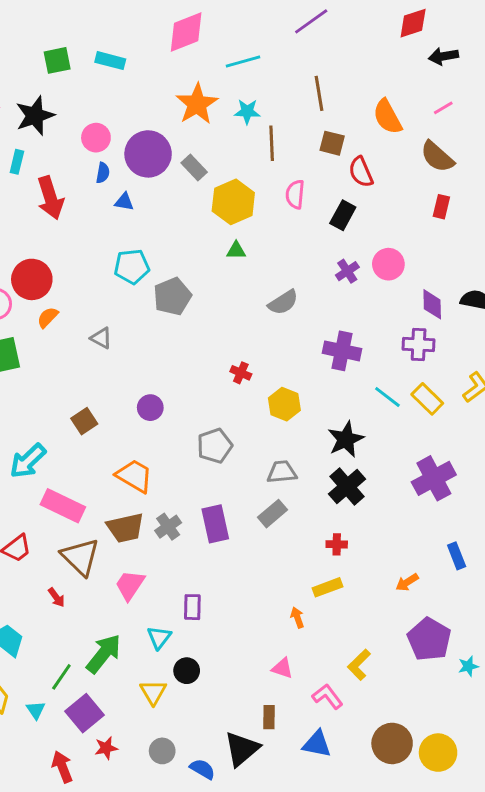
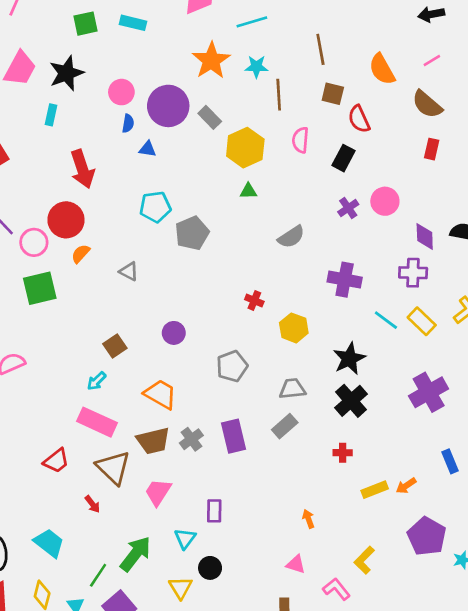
red arrow: (50, 198) -> (82, 169), moved
cyan arrow: (28, 461) -> (97, 381), moved, size x0.6
yellow rectangle: (328, 587) -> (375, 490), moved

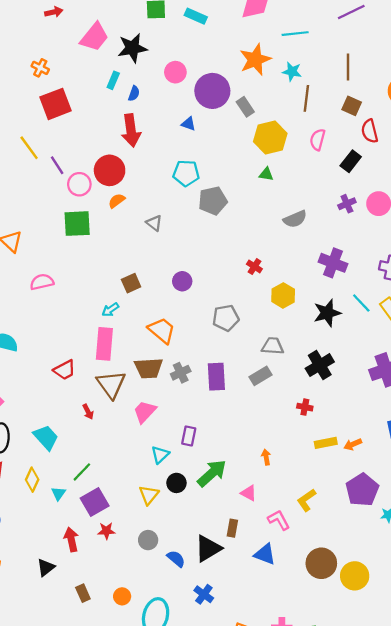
blue semicircle: (128, 123) -> (134, 93), moved
black star: (349, 359) -> (327, 313), moved
pink rectangle: (97, 422) -> (104, 344), turned 60
green arrow: (135, 554) -> (212, 473), moved

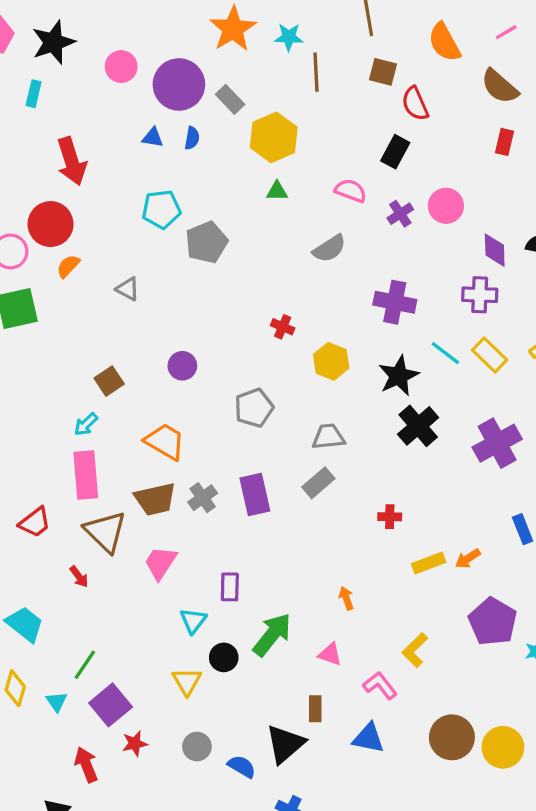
blue semicircle: (134, 93) -> (192, 138), moved
pink semicircle: (318, 140) -> (351, 191), moved, turned 105
black cross: (320, 365) -> (418, 426), moved

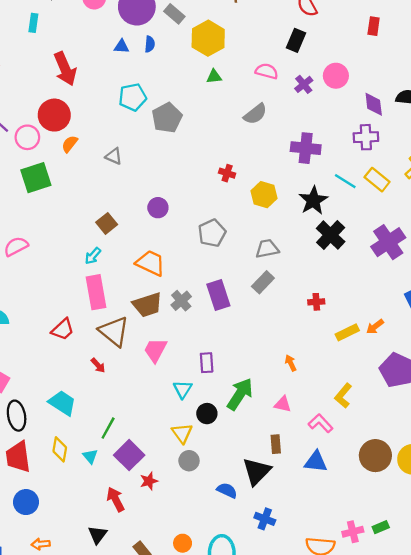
gray circle: (197, 747) -> (189, 461), moved

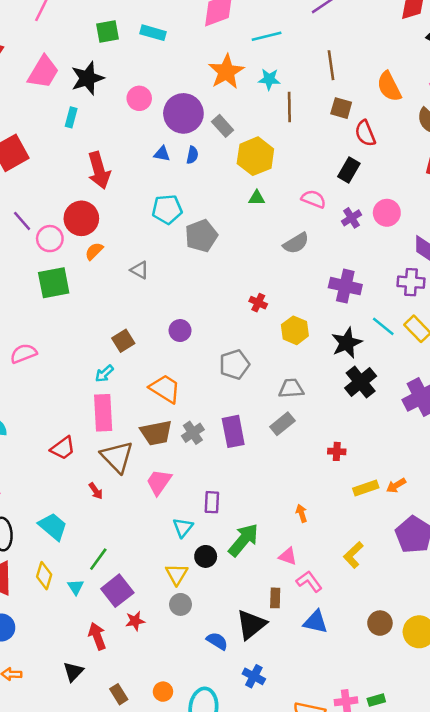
pink L-shape: (321, 423) -> (309, 581), moved
brown circle: (375, 456) -> (380, 623), size x0.7

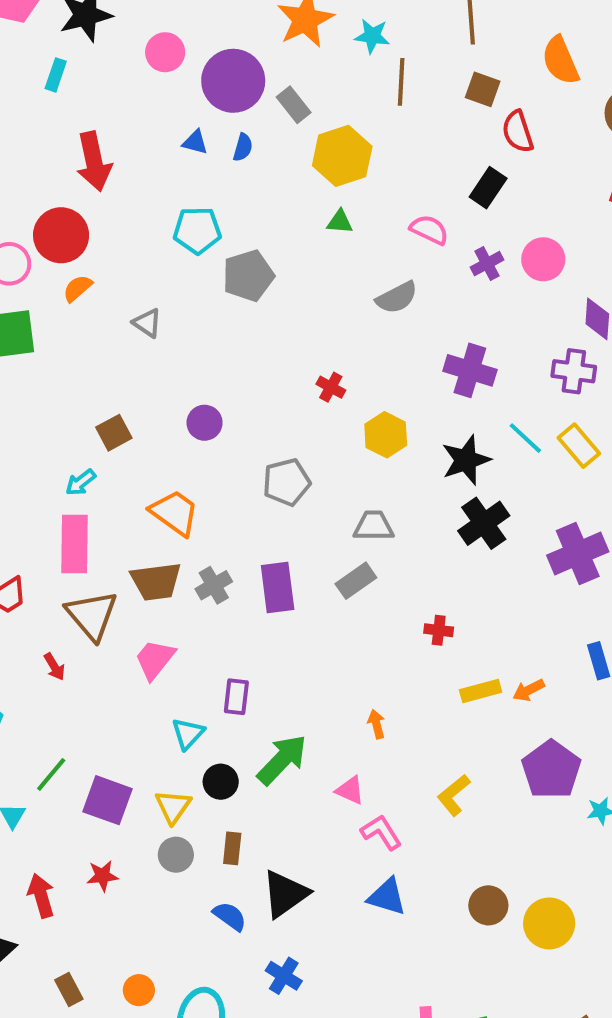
purple square: (117, 591) -> (107, 800), moved, turned -36
brown rectangle: (275, 598) -> (232, 848), moved

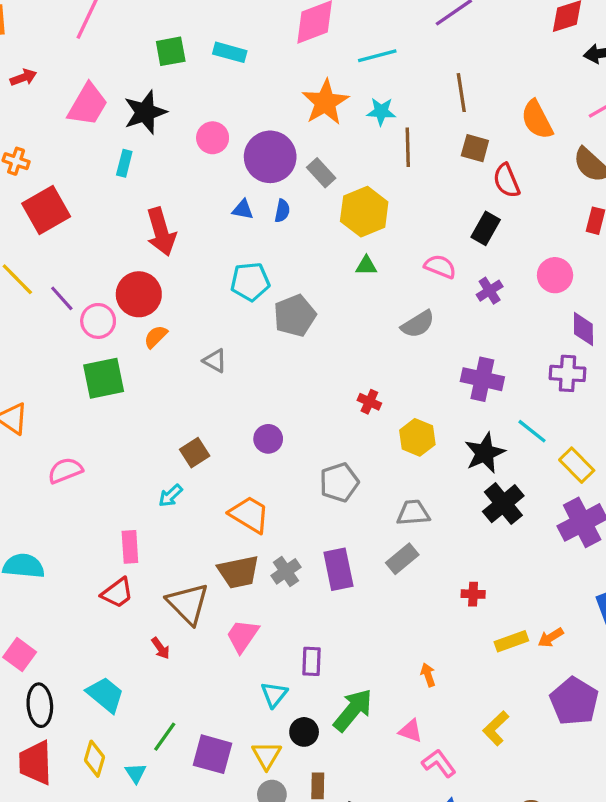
pink circle: (543, 259) -> (555, 275), moved
yellow rectangle: (579, 446) -> (577, 465), moved
pink rectangle: (75, 544) -> (130, 547), moved, size x0.7

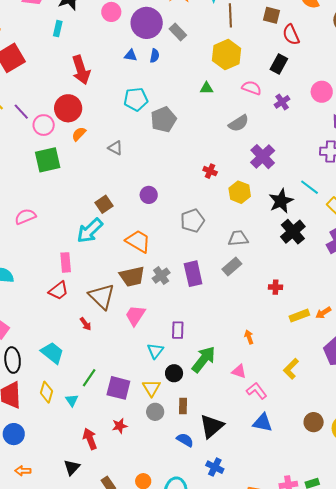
yellow hexagon: (364, 212) -> (227, 55), moved
purple cross: (482, 379) -> (263, 157), moved, turned 35
cyan arrow: (170, 496) -> (90, 231), size x1.8

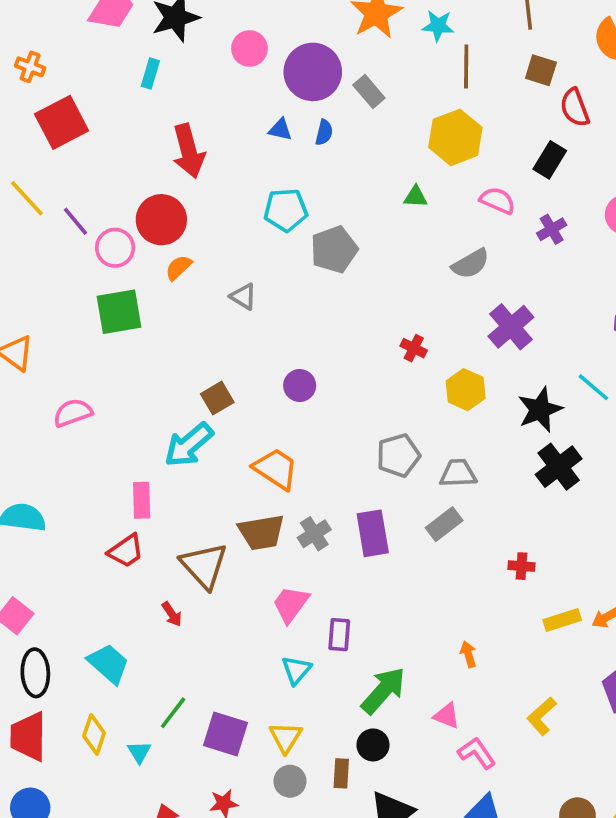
gray pentagon: (192, 221) -> (398, 455), moved
pink trapezoid: (135, 315) -> (291, 604), moved
black circle: (174, 373) -> (373, 745), moved

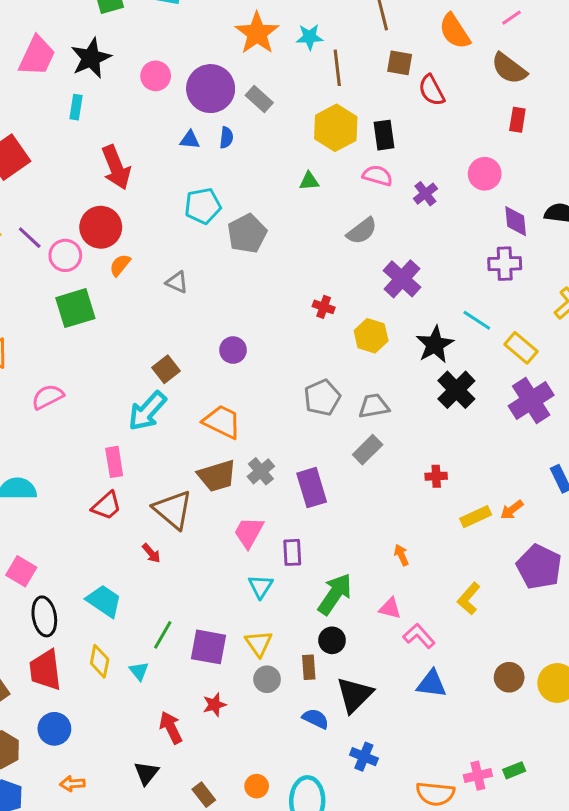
black rectangle: (550, 160) -> (384, 135), moved, turned -32
purple rectangle: (373, 533) -> (312, 488), moved

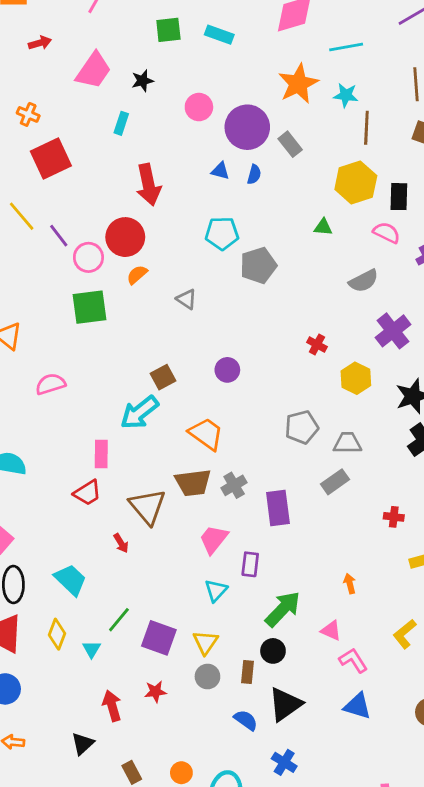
black star: (91, 58) -> (142, 81), size x0.6

